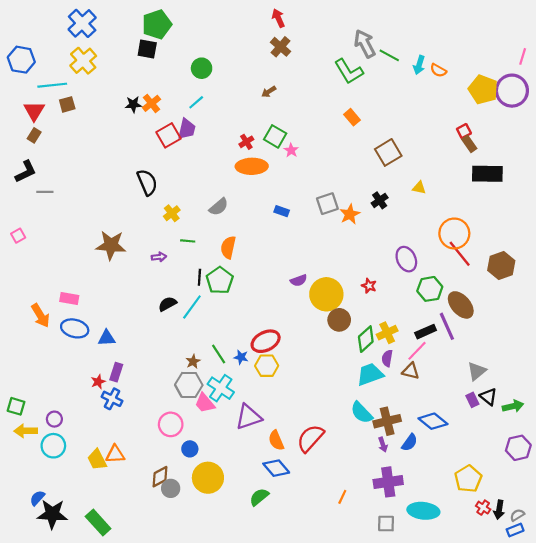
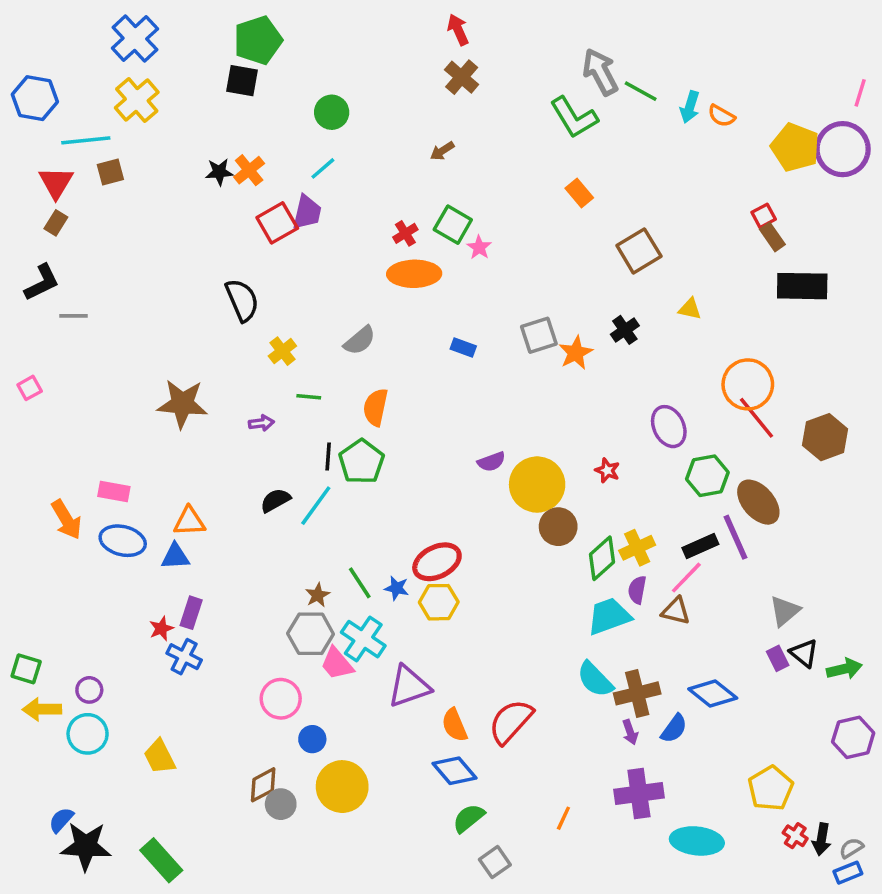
orange triangle: (115, 454) -> (189, 521), moved
green semicircle: (259, 497) -> (469, 818), moved
gray square: (386, 524) -> (495, 862), moved, turned -36

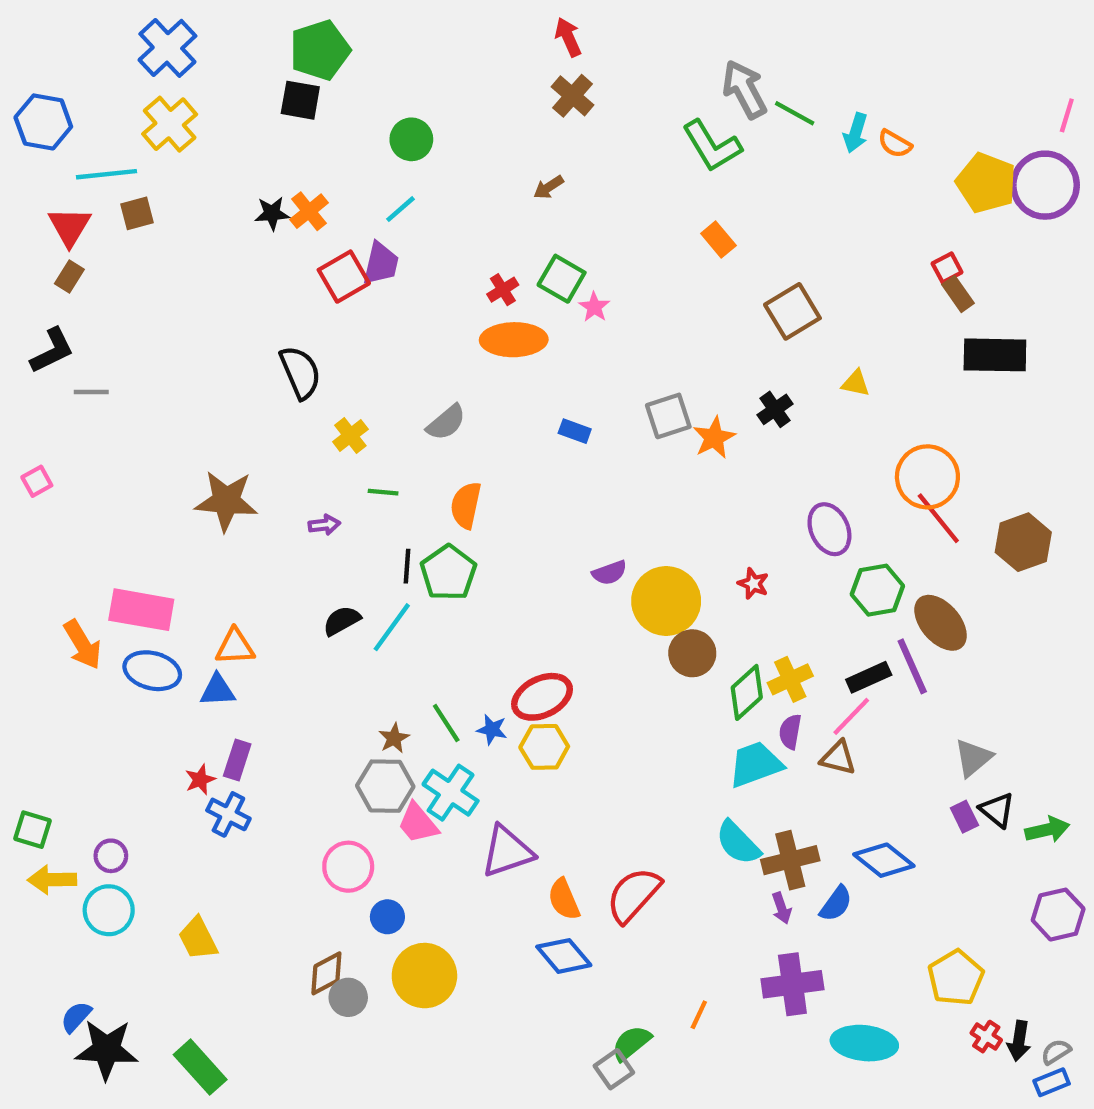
pink rectangle: (114, 492) -> (141, 610), size x1.6
green semicircle: (469, 818) -> (631, 1043), moved

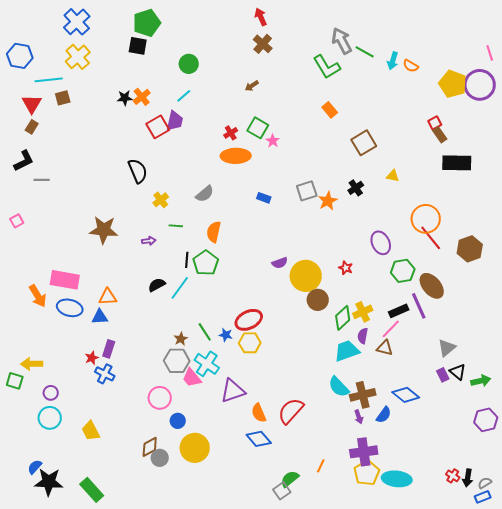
pink line: (1067, 115) -> (490, 53), turned -35
yellow arrow: (52, 880) -> (32, 364), moved
yellow pentagon: (956, 978) -> (367, 473), moved

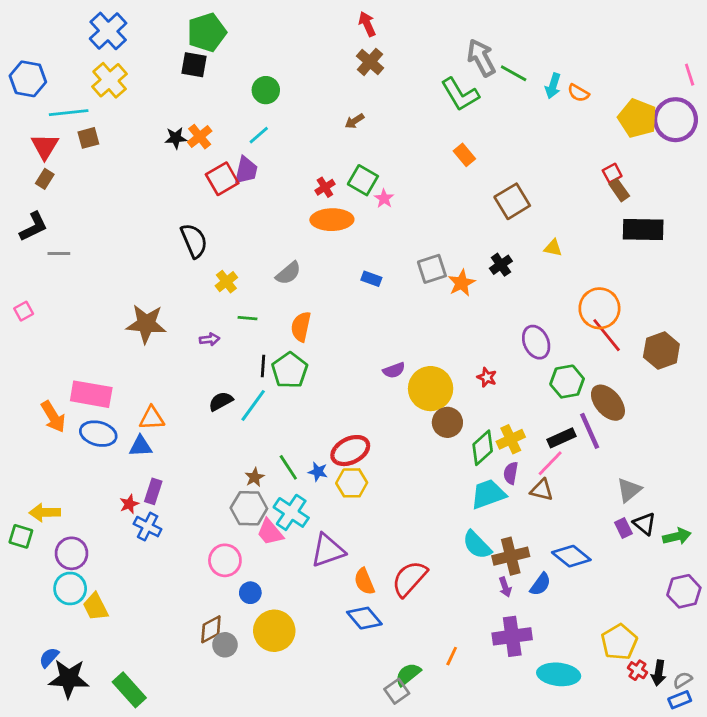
purple circle: (51, 393) -> (72, 553), size x1.5
yellow trapezoid: (91, 431) -> (95, 607), moved
yellow pentagon: (367, 473) -> (619, 642), moved

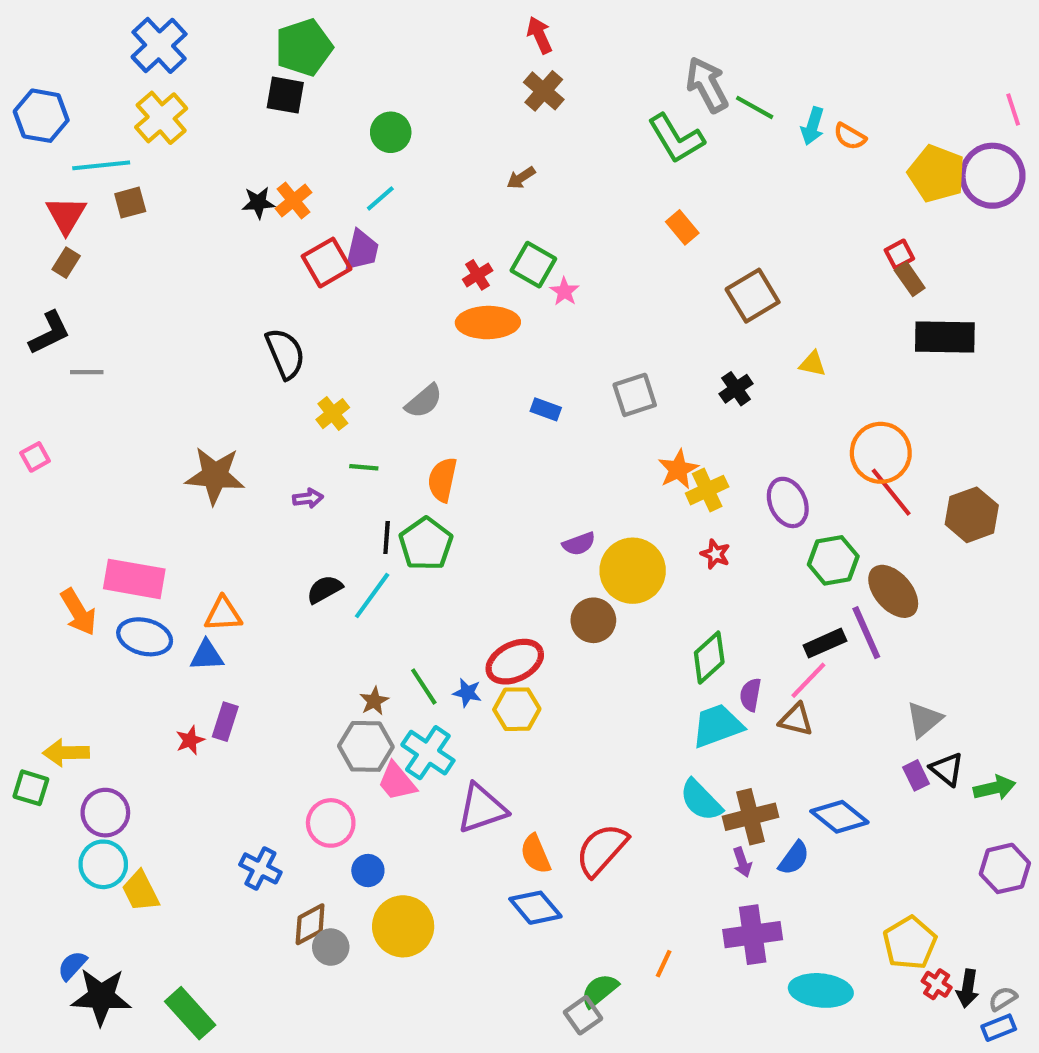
orange star: (462, 283) -> (678, 469), moved
brown circle: (447, 422) -> (593, 620), moved
yellow cross: (511, 439) -> (707, 490), moved
blue cross: (148, 527) -> (260, 868), moved

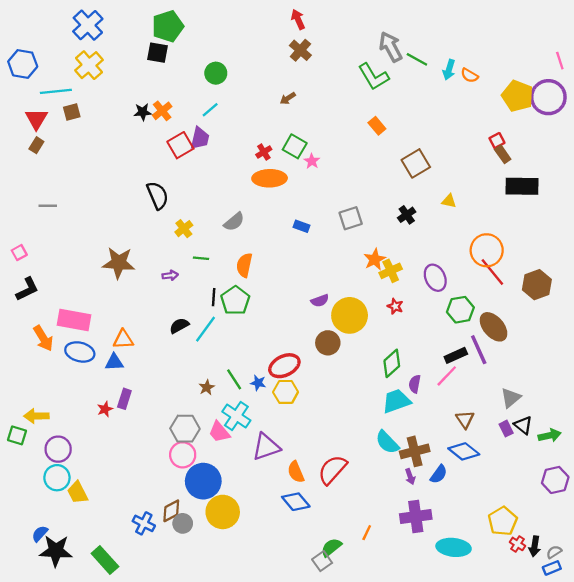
black L-shape: (49, 333) -> (27, 289), moved
brown triangle: (796, 720) -> (465, 419), moved, turned 42
gray hexagon: (366, 746) -> (185, 429), moved
blue cross: (260, 868) -> (144, 523), moved
blue circle: (368, 871) -> (203, 481), size x2.0

